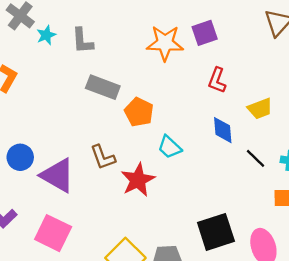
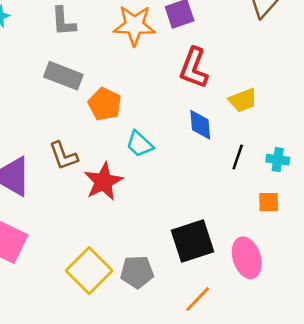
gray L-shape: (82, 41) -> (63, 21), moved
red L-shape: (217, 80) -> (194, 68), size x1.4
black line: (255, 158) -> (238, 157), turned 65

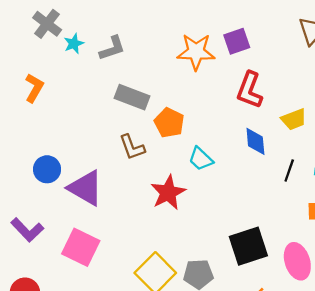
gray L-shape: (63, 21) -> (112, 48), moved, turned -104
brown L-shape: (63, 156) -> (132, 147), moved

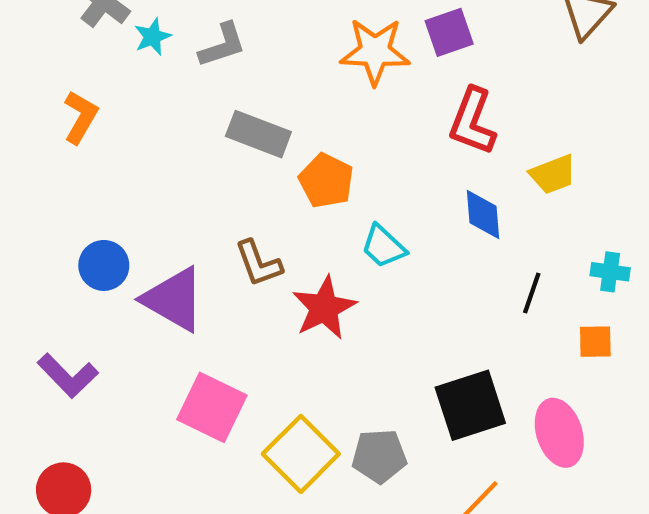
brown L-shape: (132, 147) -> (258, 263), moved
black line: (289, 170) -> (532, 293), moved
pink square: (81, 247) -> (212, 407), moved

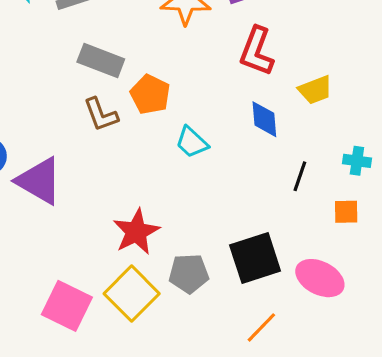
brown L-shape: (258, 263) -> (101, 115), moved
red star: (324, 308) -> (136, 232), moved
pink square: (212, 407) -> (67, 306), moved
pink ellipse: (559, 433) -> (320, 278), turned -45
gray pentagon: (379, 456) -> (189, 273), moved

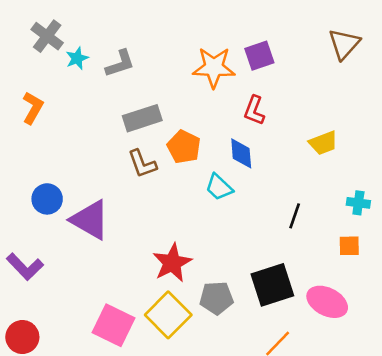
red L-shape: (257, 51) -> (254, 110), moved, size x0.7
gray rectangle: (101, 61) -> (142, 118), turned -39
blue diamond: (264, 119) -> (241, 153), moved
black line: (300, 176) -> (295, 216), moved

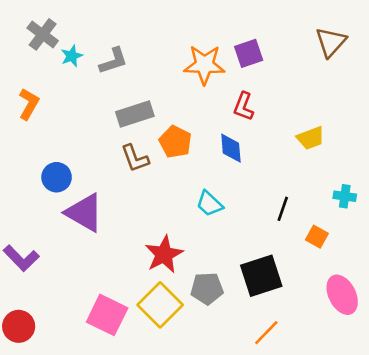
cyan trapezoid: (219, 187) -> (209, 204), moved
blue circle: (47, 199) -> (57, 177), moved
orange square: (349, 246) -> (317, 237), moved, turned 30
pink ellipse: (327, 302) -> (342, 295), moved, turned 36

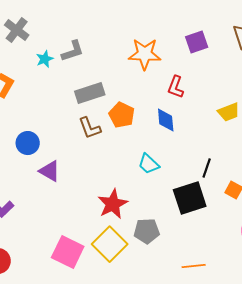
purple square: (249, 53) -> (197, 42), moved
cyan star: (72, 56) -> (45, 59), moved
purple triangle: (84, 213) -> (50, 171), size x0.7
black square: (261, 276) -> (190, 198), moved
orange line: (266, 333) -> (194, 266), turned 40

